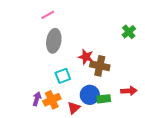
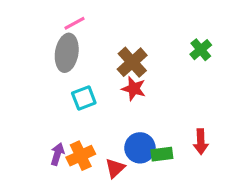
gray ellipse: (54, 41) -> (67, 53), moved
brown cross: (100, 66) -> (132, 62), moved, turned 36
cyan square: (63, 76) -> (84, 98), moved
red arrow: (129, 91) -> (201, 142), turned 91

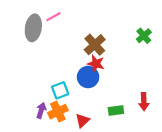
gray ellipse: (67, 53) -> (33, 28), moved
cyan square: (84, 98) -> (60, 90), moved
blue circle: (140, 148) -> (88, 77), moved

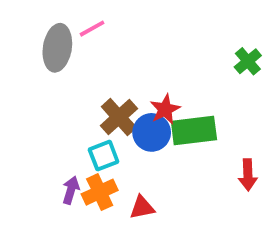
brown cross: (95, 45) -> (119, 117), moved
red star: (96, 64) -> (165, 109), turned 30
green rectangle: (116, 110) -> (194, 131), moved, size x1.6
red triangle: (82, 121) -> (142, 207), turned 32

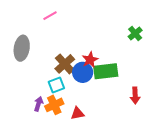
gray ellipse: (57, 48) -> (22, 48), moved

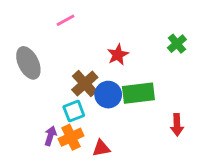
gray ellipse: (22, 48) -> (28, 63), turned -35
red star: (90, 60) -> (118, 55), moved

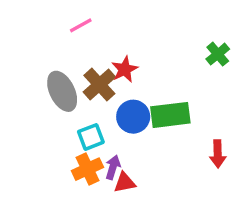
red star: (118, 55) -> (125, 69), moved
gray ellipse: (28, 63) -> (62, 91), moved
brown cross: (85, 84) -> (99, 85), moved
purple arrow: (50, 136) -> (113, 167), moved

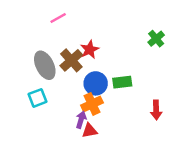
green rectangle: (170, 115) -> (122, 82), size x0.7
cyan square: (91, 137) -> (38, 98), moved
orange cross: (87, 169) -> (92, 104), moved

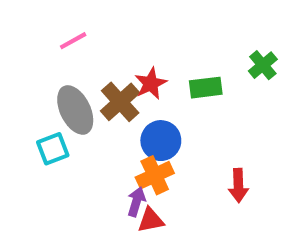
pink line: (58, 18) -> (73, 41), moved
green rectangle: (122, 82) -> (206, 88), moved
cyan square: (38, 98) -> (53, 149), moved
red arrow: (156, 110) -> (238, 185), moved

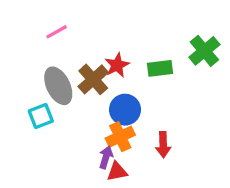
green cross: (263, 65) -> (204, 51), size x1.4
red arrow: (238, 185) -> (163, 145), moved

